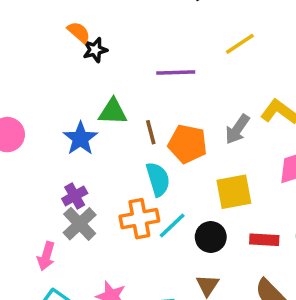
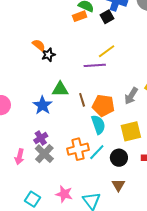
yellow line: (240, 44) -> (107, 51), moved
cyan semicircle: (158, 179) -> (98, 125), moved
pink arrow: (46, 256) -> (19, 157), moved

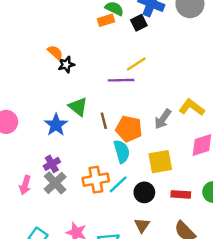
green triangle: (60, 89) -> (78, 107), turned 36

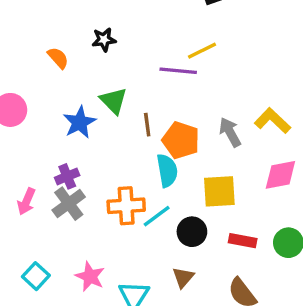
orange semicircle: (55, 52) -> (58, 58), moved
gray arrow: (163, 119) -> (230, 132), turned 110

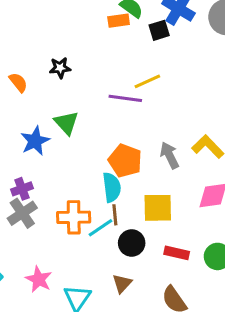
brown line: (147, 125) -> (115, 215), moved

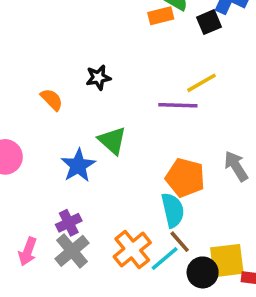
yellow square: (158, 208) -> (227, 261), moved
brown line: (115, 215) -> (180, 242), turned -30
orange cross: (74, 217) -> (132, 250), turned -32

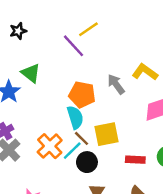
purple line: (178, 105) -> (73, 46), turned 50
yellow square: (227, 261) -> (107, 134), moved
black circle: (203, 272) -> (87, 162), moved

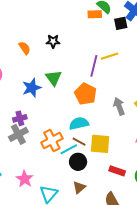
purple line: (73, 46) -> (94, 66), turned 40
orange pentagon: (82, 95) -> (85, 94), moved
cyan semicircle: (75, 117) -> (79, 123), turned -102
brown line: (82, 138) -> (79, 142), turned -32

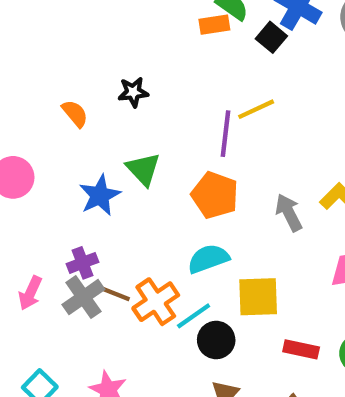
black square: (121, 23) -> (271, 37), turned -32
brown line: (79, 142) -> (116, 294), moved

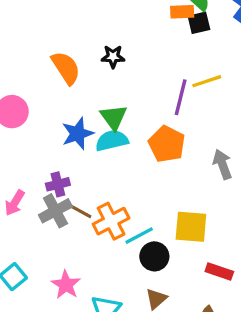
black square: (271, 37) -> (199, 23), moved, turned 30
orange semicircle: (75, 113) -> (66, 68), size x1.5
cyan semicircle: (208, 259) -> (112, 140), moved

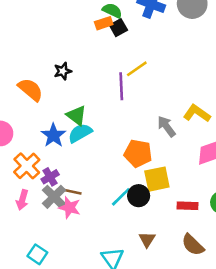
orange pentagon: (167, 144) -> (138, 153), moved
orange cross: (111, 221) -> (27, 166), moved
black circle: (154, 256) -> (139, 196), moved
pink star: (66, 285) -> (70, 208), moved

